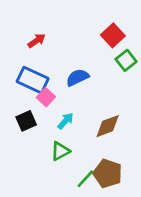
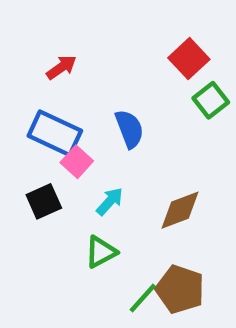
blue semicircle: (77, 77) -> (129, 129), turned 95

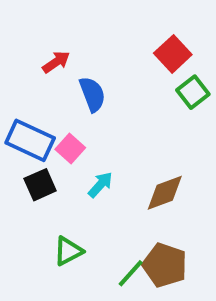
blue semicircle: (129, 129) -> (92, 94), moved
blue rectangle: (55, 133) -> (30, 140), moved
green triangle: (101, 252) -> (68, 251), moved

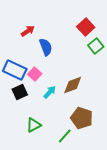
brown diamond: (165, 193) -> (73, 85), moved
brown pentagon: (165, 265) -> (82, 118), moved

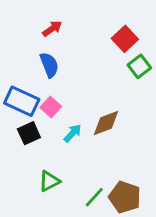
red arrow: (28, 31) -> (52, 29), moved
blue semicircle: (46, 47) -> (49, 65), moved
brown pentagon: (82, 118) -> (125, 197), moved

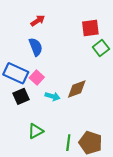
red square: (125, 39) -> (90, 28), turned 36
cyan arrow: (73, 133) -> (53, 96), turned 64
green line: (94, 197) -> (68, 143), turned -35

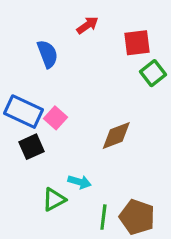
red arrow: (38, 21) -> (87, 25), moved
blue semicircle: (36, 47) -> (47, 54), moved
cyan arrow: (53, 96) -> (79, 182), moved

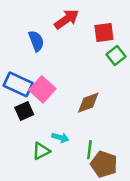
red arrow: (87, 25) -> (66, 19), size x1.5
pink square: (55, 118) -> (42, 89), size x1.5
green line: (103, 217) -> (89, 150), moved

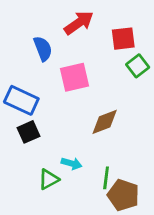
pink square: (42, 89) -> (74, 77), moved, turned 35

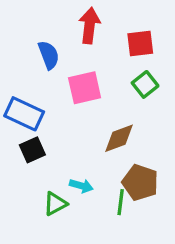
red arrow: (79, 23) -> (90, 26), turned -48
green square: (138, 66) -> (145, 84), moved
brown pentagon: (123, 195) -> (140, 182), moved

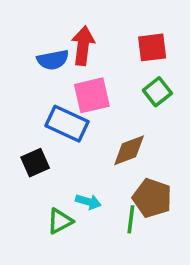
red arrow: (90, 26) -> (83, 46), moved
blue semicircle: (49, 55) -> (53, 60), turned 100
blue rectangle: (24, 114) -> (67, 124), moved

